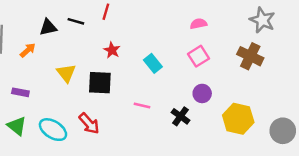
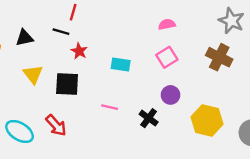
black line: (76, 21) -> (61, 32), moved
black triangle: (48, 27) -> (24, 38), moved
cyan rectangle: (153, 63) -> (121, 65), turned -42

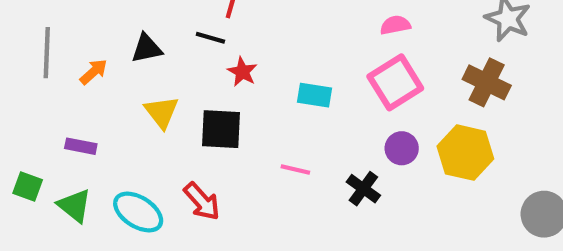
pink square: (167, 57) -> (395, 82), size x1.4
yellow hexagon: (207, 121) -> (465, 153), moved

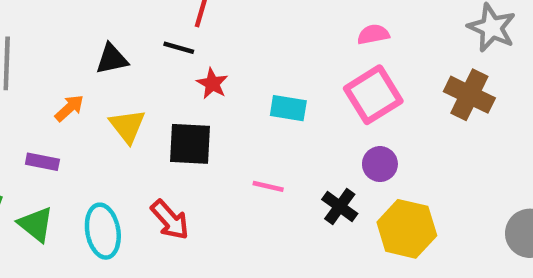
orange arrow: (94, 72) -> (69, 108), moved
yellow hexagon: (465, 153) -> (407, 229), moved
cyan ellipse: (138, 212) -> (103, 231), turned 48

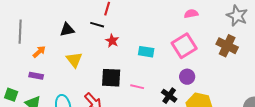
pink semicircle: (373, 34) -> (191, 14), moved
orange arrow: (69, 108) -> (39, 52), moved
black square: (190, 144) -> (111, 78), moved

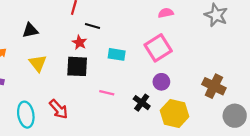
black line: (97, 25) -> (93, 26), moved
brown cross: (227, 46) -> (214, 86), moved
black square: (111, 78) -> (77, 66), moved

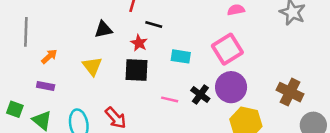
black triangle: (30, 30) -> (103, 29), moved
purple circle: (161, 82) -> (231, 87), size x1.6
black cross: (142, 103) -> (200, 95), moved

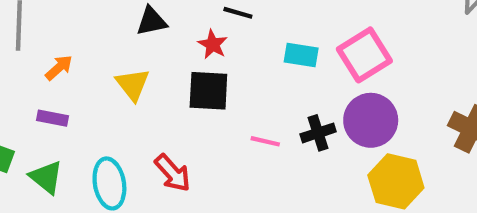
cyan rectangle: (181, 56) -> (301, 55), moved
black cross: (200, 95) -> (318, 133), turned 36

